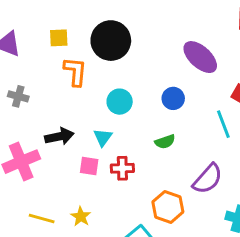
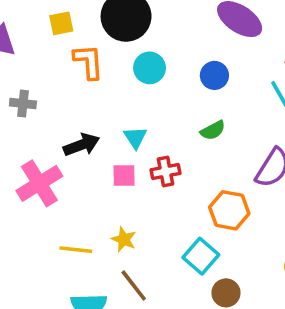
cyan circle: (120, 102) -> (150, 68), moved

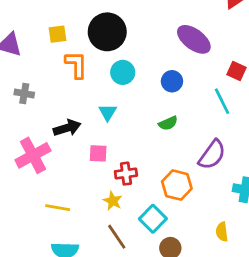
cyan triangle: (135, 137) -> (108, 112), moved
red cross: (166, 172) -> (126, 174), moved
yellow star: (124, 239) -> (113, 201), moved
brown line: (134, 285) -> (117, 237), moved

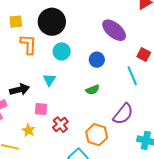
red cross: (126, 174) -> (60, 125), turned -35
yellow star: (113, 201) -> (28, 130), moved

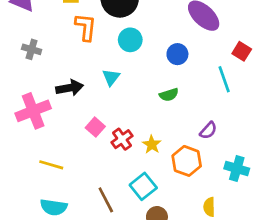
pink square: (41, 109) -> (95, 127), moved, turned 32
purple semicircle: (123, 114) -> (208, 130), size x0.6
yellow star: (28, 130) -> (152, 144), moved
orange hexagon: (97, 135) -> (187, 161), moved

